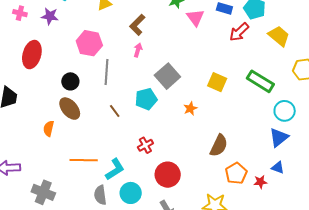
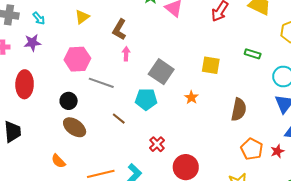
gray line: (107, 72) -> (101, 83), turned -60
green rectangle: (260, 81) -> (253, 54), size x0.6
cyan pentagon: (146, 99) -> (146, 99), turned 30
orange semicircle: (49, 129) -> (58, 161), moved, turned -42
brown semicircle: (219, 146) -> (239, 110), moved

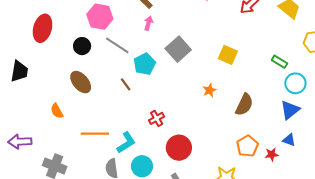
green rectangle: (253, 54) -> (279, 62), moved
orange star: (191, 97) -> (209, 90), moved
cyan pentagon: (146, 99) -> (145, 64), moved, turned 30
black circle: (69, 101) -> (82, 46), moved

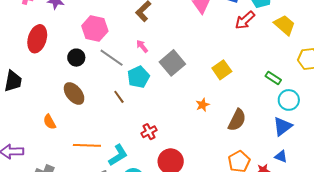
pink arrow: (148, 23) -> (142, 46), moved, turned -56
yellow square: (228, 55) -> (222, 70), turned 30

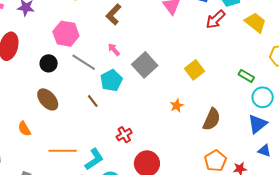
blue triangle: (281, 156) -> (264, 151), moved

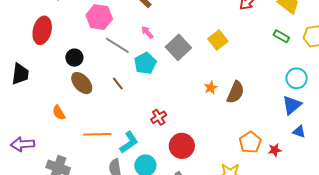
black circle: (49, 63) -> (74, 58), moved
yellow square: (194, 70) -> (218, 40), moved
green rectangle: (246, 76) -> (281, 36), moved
brown line: (93, 101) -> (118, 83), moved
brown semicircle: (212, 119) -> (235, 92), moved

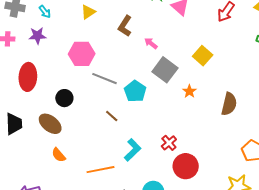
pink arrow: (147, 32) -> (151, 43), moved
brown ellipse: (82, 83) -> (50, 124), moved
orange star: (211, 88) -> (189, 91), moved
red cross: (159, 117) -> (169, 143), moved
cyan L-shape: (129, 142) -> (133, 150), moved

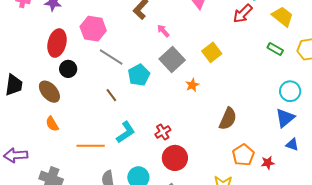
red ellipse: (28, 77) -> (57, 43), moved
brown semicircle: (229, 104) -> (228, 119), moved

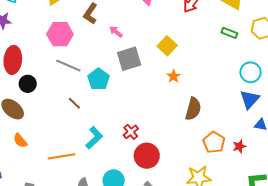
pink hexagon: (93, 29) -> (60, 34), moved
gray square: (172, 59) -> (129, 59), turned 35
orange star: (192, 85) -> (174, 76), moved

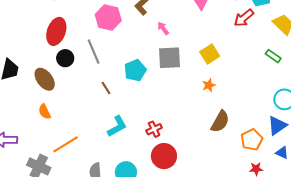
gray line: (68, 66) -> (94, 52), moved, turned 30
orange pentagon: (214, 142) -> (252, 140), moved
orange line: (62, 156) -> (66, 144), moved, turned -36

